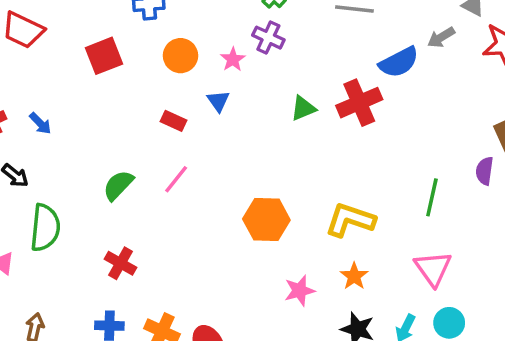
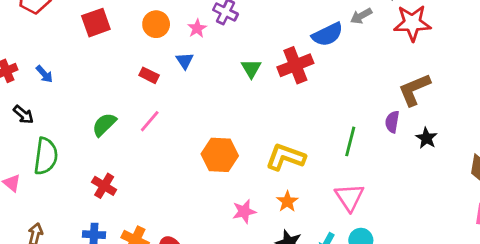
green triangle: (303, 108) -> (251, 68), turned -40

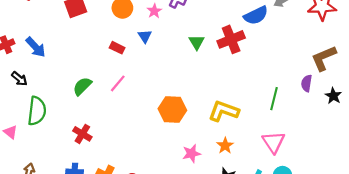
blue arrow: (44, 74) -> (36, 47), size x1.5

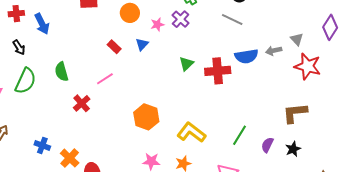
purple semicircle: (307, 83) -> (267, 145), moved
green semicircle: (82, 86) -> (62, 72), moved, turned -78
red cross: (82, 134) -> (82, 103), moved

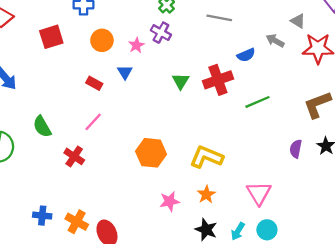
gray arrow: (274, 51) -> (275, 41), turned 56
blue semicircle: (246, 56) -> (246, 55), size x0.7
green line: (240, 135) -> (257, 102), moved, turned 50

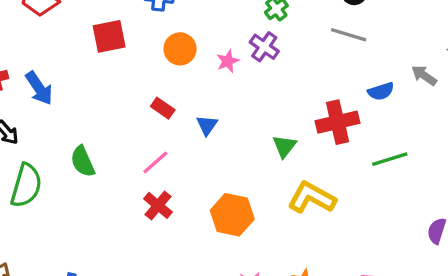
blue triangle: (125, 72) -> (207, 125), moved
green triangle: (181, 81) -> (284, 146), moved
red cross: (74, 156) -> (158, 205), moved
yellow L-shape: (206, 157) -> (312, 198), moved

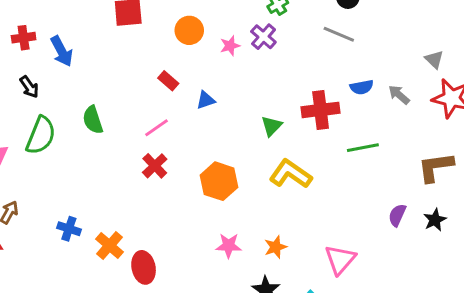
gray arrow: (424, 75) -> (399, 95), moved
blue triangle: (207, 125) -> (206, 100), turned 30

